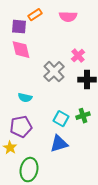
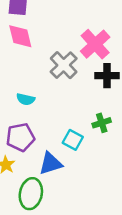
pink cross: (78, 56) -> (95, 44), size x1.6
cyan square: (61, 119) -> (73, 140), moved
blue triangle: (59, 144) -> (51, 163), moved

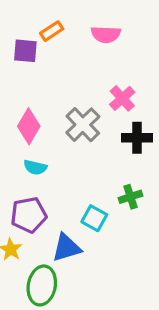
pink diamond: (20, 36) -> (29, 126), moved, turned 44
pink cross: (95, 44) -> (122, 98), size x0.7

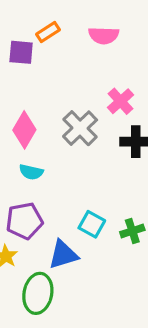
green cross: (130, 197) -> (132, 231), moved

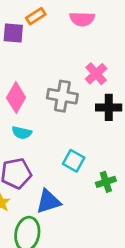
gray cross: (80, 128) -> (62, 96), turned -36
cyan square: (92, 224) -> (74, 161), moved

